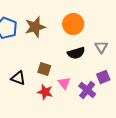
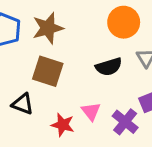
orange circle: (73, 24) -> (124, 22), moved
brown square: (44, 69) -> (48, 71), moved, size x1.5

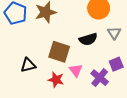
brown square: (48, 71) -> (59, 52), moved
black triangle: (23, 104) -> (28, 65), turned -35

